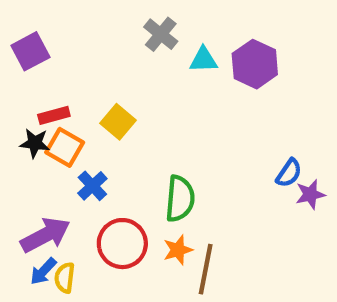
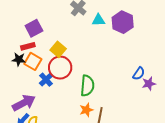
purple square: (30, 51) -> (34, 28), moved
red circle: (122, 244) -> (60, 68), moved

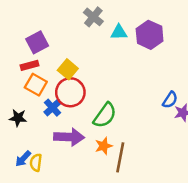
black star: (19, 59) -> (18, 118), moved
green semicircle: (87, 86) -> (105, 115), turned 30
purple arrow: (24, 103) -> (69, 137), moved, turned 30

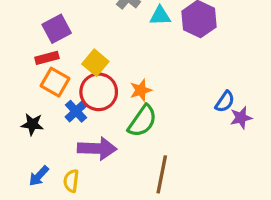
orange star: (104, 146) -> (141, 90), moved
yellow semicircle: (36, 163) -> (71, 181), moved

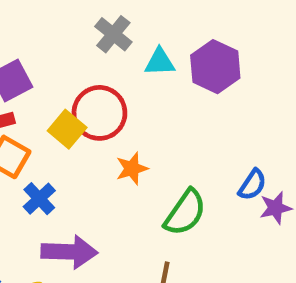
red circle: (99, 92) -> (99, 113), moved
green semicircle: (142, 121) -> (185, 213), moved

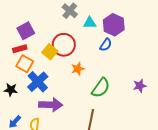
blue semicircle: (252, 185) -> (106, 45), moved
blue cross: (39, 199) -> (38, 82), size x1.5

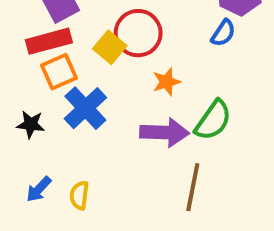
red rectangle: (20, 49) -> (49, 41), size x1.5
orange square: (25, 64) -> (59, 72), turned 36
purple arrow: (51, 105) -> (164, 132), moved

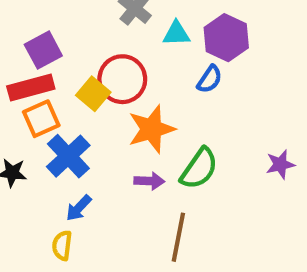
orange star: (167, 82) -> (151, 129), size x1.6
purple arrow: (164, 132) -> (149, 181), size x0.6
blue arrow: (39, 189) -> (79, 208), moved

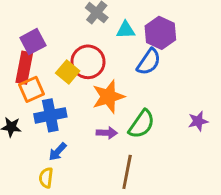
blue semicircle: (210, 79) -> (149, 62), size x1.4
red rectangle: (31, 87) -> (24, 68), turned -64
blue cross: (68, 156) -> (50, 115), turned 32

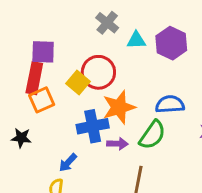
purple square: (33, 42) -> (43, 52), turned 30
blue semicircle: (149, 62) -> (170, 104), moved, turned -128
blue cross: (50, 115) -> (93, 126), moved

